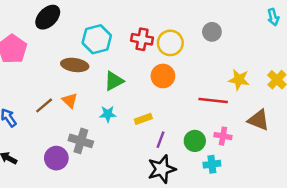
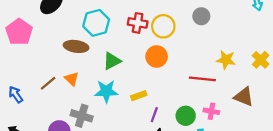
cyan star: (108, 114) -> (106, 91), size x1.5

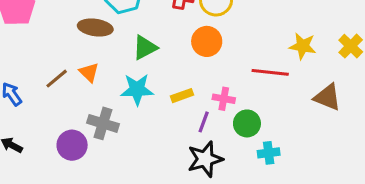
pink cross: (211, 111) -> (224, 99), moved

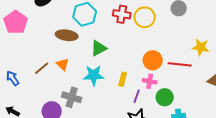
orange circle: (207, 41) -> (153, 60), moved
yellow rectangle: (182, 96) -> (123, 79), turned -56

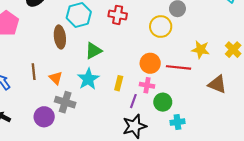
yellow circle: (145, 17) -> (161, 27), moved
brown ellipse: (67, 35) -> (60, 37), turned 75
orange triangle: (63, 64) -> (56, 78), moved
brown line: (42, 68) -> (34, 72), turned -56
cyan star: (94, 75) -> (88, 79), turned -30

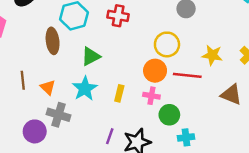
yellow circle: (161, 27) -> (167, 44), moved
purple line: (133, 101) -> (110, 136), moved

